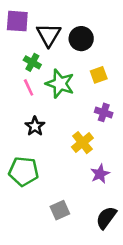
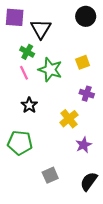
black circle: (81, 39) -> (86, 16), moved

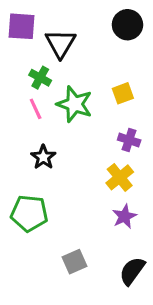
yellow cross: (69, 119) -> (120, 177), moved

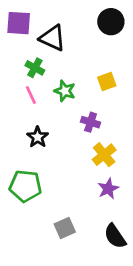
black triangle: (60, 43) -> (53, 38), turned -36
green star: (74, 104) -> (65, 91), size x0.7
purple cross: (129, 140) -> (91, 122), moved
black semicircle: (132, 271) -> (115, 236), turned -70

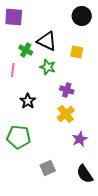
black triangle: (53, 38) -> (47, 41), moved
yellow square: (107, 81) -> (77, 52), moved, turned 32
pink line: (31, 95) -> (13, 70), moved, turned 32
yellow cross: (104, 155) -> (66, 114), moved

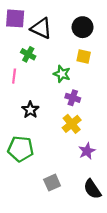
black circle: (82, 16) -> (83, 27), moved
black triangle: (47, 41) -> (41, 28), moved
green star: (48, 67) -> (62, 74), moved

